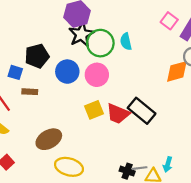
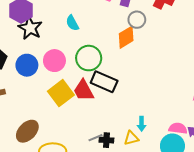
green circle: (100, 43) -> (89, 58), moved
yellow square: (94, 110) -> (61, 93), size x1.4
red trapezoid: (118, 114) -> (84, 90), turned 55
gray line: (140, 168) -> (96, 138), moved

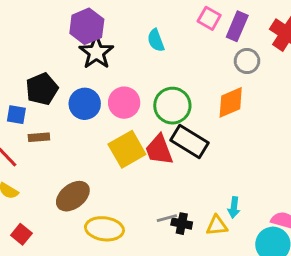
cyan semicircle: (72, 23) -> (156, 40), moved
orange diamond: (126, 37) -> (231, 102), moved

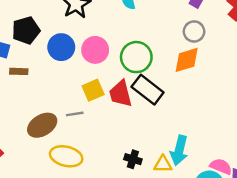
gray circle: (247, 61) -> (194, 31), moved
yellow square: (127, 149) -> (93, 90), size x0.7
cyan arrow: (234, 207) -> (179, 150), size x1.6
gray line: (167, 218) -> (75, 114), moved

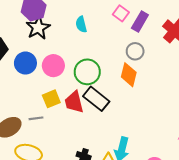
orange diamond: (187, 60) -> (129, 75), turned -60

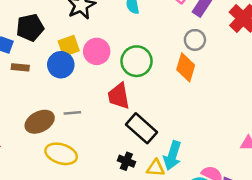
blue circle: (25, 63) -> (61, 65), moved
yellow square: (51, 99) -> (69, 46), moved
black rectangle: (96, 99) -> (141, 128), moved

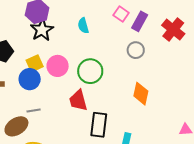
orange diamond: (186, 67) -> (141, 94), moved
gray line: (72, 113) -> (34, 110), moved
black rectangle: (141, 128) -> (99, 125), turned 60

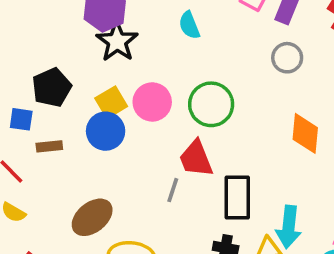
gray line: (34, 110) -> (173, 190), moved, turned -56

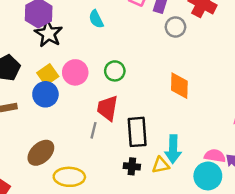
gray circle: (287, 58) -> (175, 27), moved
green circle: (211, 104) -> (115, 71), size x0.7
red trapezoid: (196, 159) -> (107, 108), turned 36

